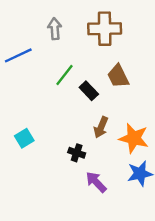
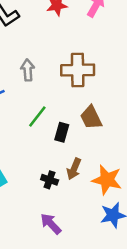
black rectangle: (89, 91) -> (62, 132), turned 60
black cross: (77, 153) -> (50, 180), moved
purple arrow: (96, 182) -> (51, 224), moved

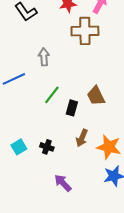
brown cross: (78, 70) -> (85, 31), moved
black cross: (50, 180) -> (47, 147), moved

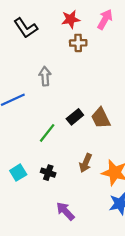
brown cross: (85, 31) -> (78, 43), moved, size x0.6
green line: (52, 95) -> (47, 133), moved
black rectangle: (72, 108) -> (75, 117), moved, turned 35

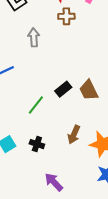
gray arrow: (45, 76) -> (34, 37), moved

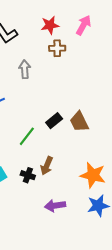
brown arrow: (74, 135) -> (47, 166), moved
purple arrow: (54, 182) -> (55, 206), moved, turned -54

